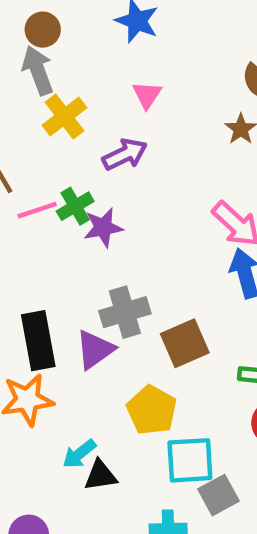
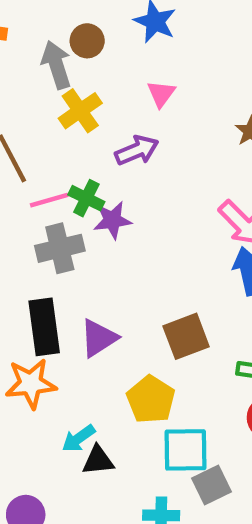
brown circle: (43, 30) -> (87, 41), moved
green cross: (75, 206) -> (86, 198), turned -36
gray cross: (125, 312) -> (60, 248), moved

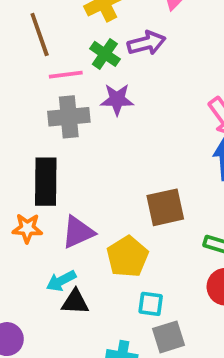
green cross: (86, 198) -> (105, 54), moved
purple triangle: (99, 338) -> (78, 232), moved
orange star: (31, 384) -> (27, 228), size x0.7
cyan square: (185, 450) -> (151, 304), size x0.6

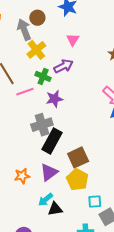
gray cross: (69, 117) -> (42, 125), moved
black rectangle: (46, 182) -> (52, 141), moved, turned 40
brown square: (165, 207) -> (78, 157), moved

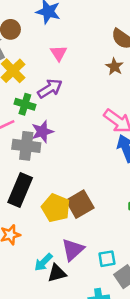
gray cross: (42, 125) -> (26, 146), moved, turned 30
black rectangle: (52, 141) -> (20, 190), moved
purple triangle: (49, 172) -> (73, 250), moved
yellow pentagon: (77, 180) -> (56, 208), moved

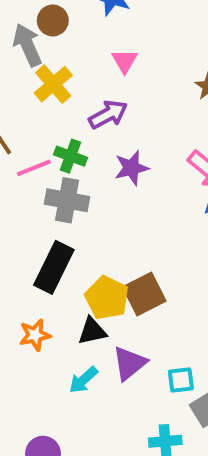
green cross: (25, 104) -> (71, 156), moved
purple star: (42, 132) -> (131, 168), moved
black triangle: (57, 273) -> (92, 331), moved

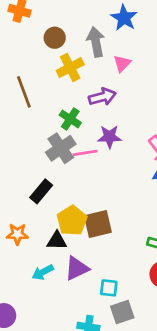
brown circle: (53, 20) -> (55, 38), moved
gray arrow: (27, 45) -> (96, 42), moved
pink line: (34, 168) -> (85, 153), moved
gray cross: (67, 200) -> (61, 148), turned 32
black rectangle: (54, 267) -> (41, 191), size x0.7

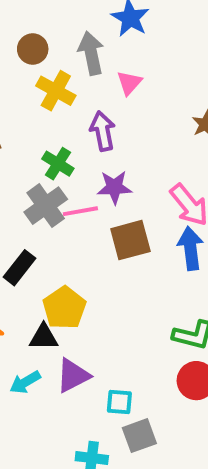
yellow cross: (70, 68) -> (56, 91), turned -32
purple arrow: (102, 97) -> (103, 131), turned -84
brown square: (98, 224) -> (130, 240), moved

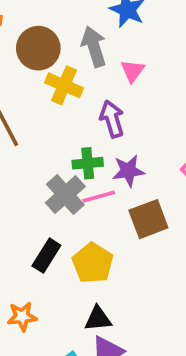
brown circle: (33, 49) -> (38, 48), size x1.5
green cross: (58, 164) -> (88, 163), moved, turned -32
yellow pentagon: (64, 308) -> (93, 263), moved
black triangle: (44, 337) -> (98, 319), moved

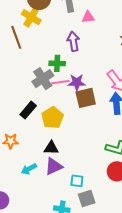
pink triangle: (133, 71) -> (88, 17), turned 40
yellow cross: (64, 85) -> (31, 17), moved
purple star: (128, 171) -> (77, 82), moved

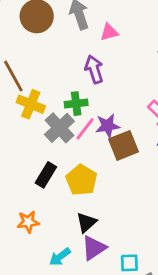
yellow cross: (31, 17) -> (31, 104), moved
pink line: (61, 82) -> (85, 129), turned -36
black triangle: (51, 148) -> (86, 222), turned -35

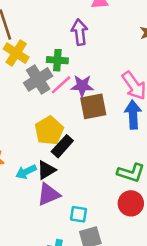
black rectangle: (46, 175) -> (62, 146), moved
cyan arrow: (60, 257) -> (26, 172), moved

